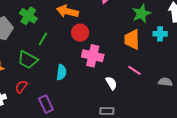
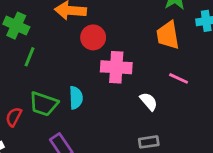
green line: (43, 39) -> (29, 57), moved
green trapezoid: (28, 60) -> (44, 104), moved
red semicircle: (21, 87) -> (14, 117), moved

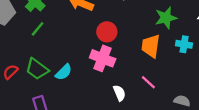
red circle: (93, 37) -> (107, 32), moved
cyan semicircle: (76, 98) -> (64, 72), turned 30

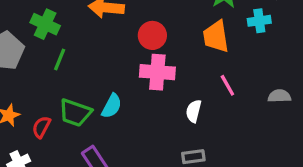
pink line: (148, 82) -> (227, 85), turned 35
white semicircle: (119, 93) -> (194, 111), turned -126

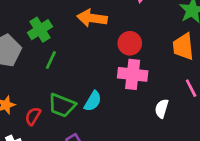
green cross: (45, 24) -> (40, 30), turned 30

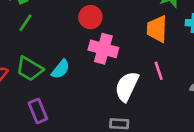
red circle: (130, 43) -> (90, 17), moved
white semicircle: (162, 109) -> (127, 86), size x1.6

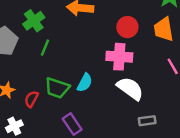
red circle: (90, 17) -> (127, 27), moved
white semicircle: (127, 86) -> (130, 88), moved, turned 112

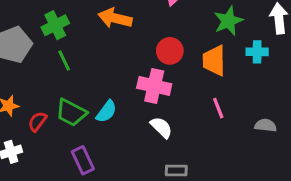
green line: (45, 48) -> (64, 61), turned -56
white semicircle: (130, 88) -> (161, 127), size x0.7

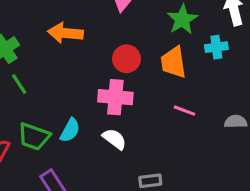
pink line: (218, 108) -> (185, 111), turned -40
white semicircle: (161, 127) -> (114, 139), moved

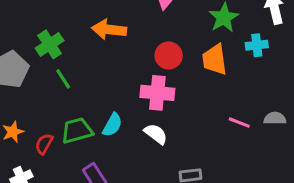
pink line: (185, 111) -> (239, 123), moved
green trapezoid: (34, 137) -> (77, 131), turned 144

